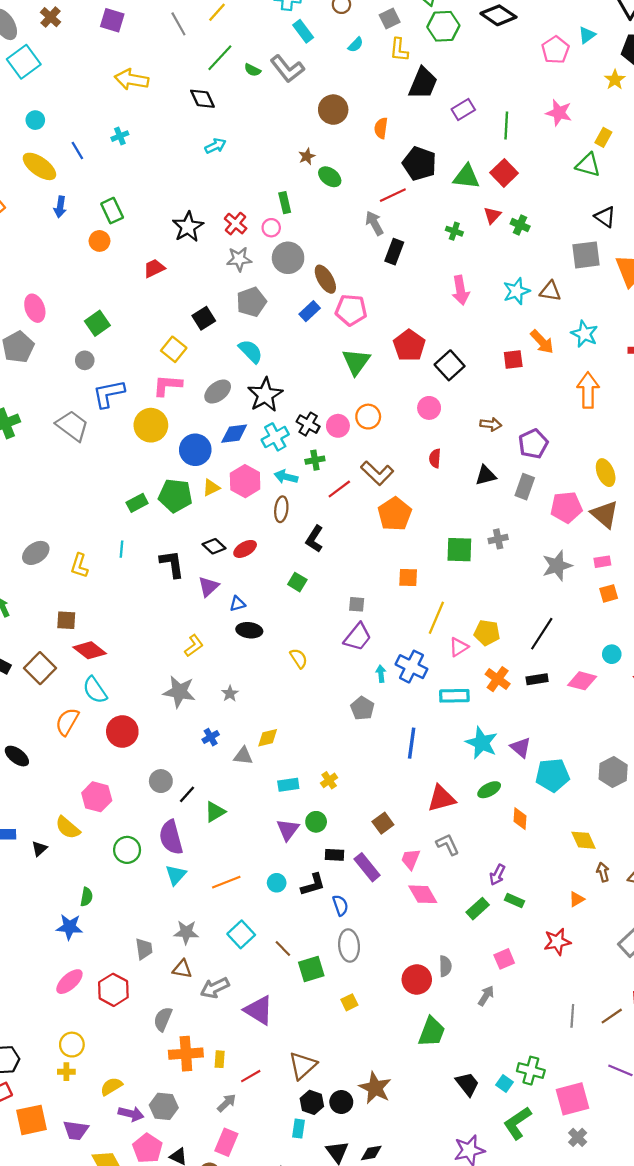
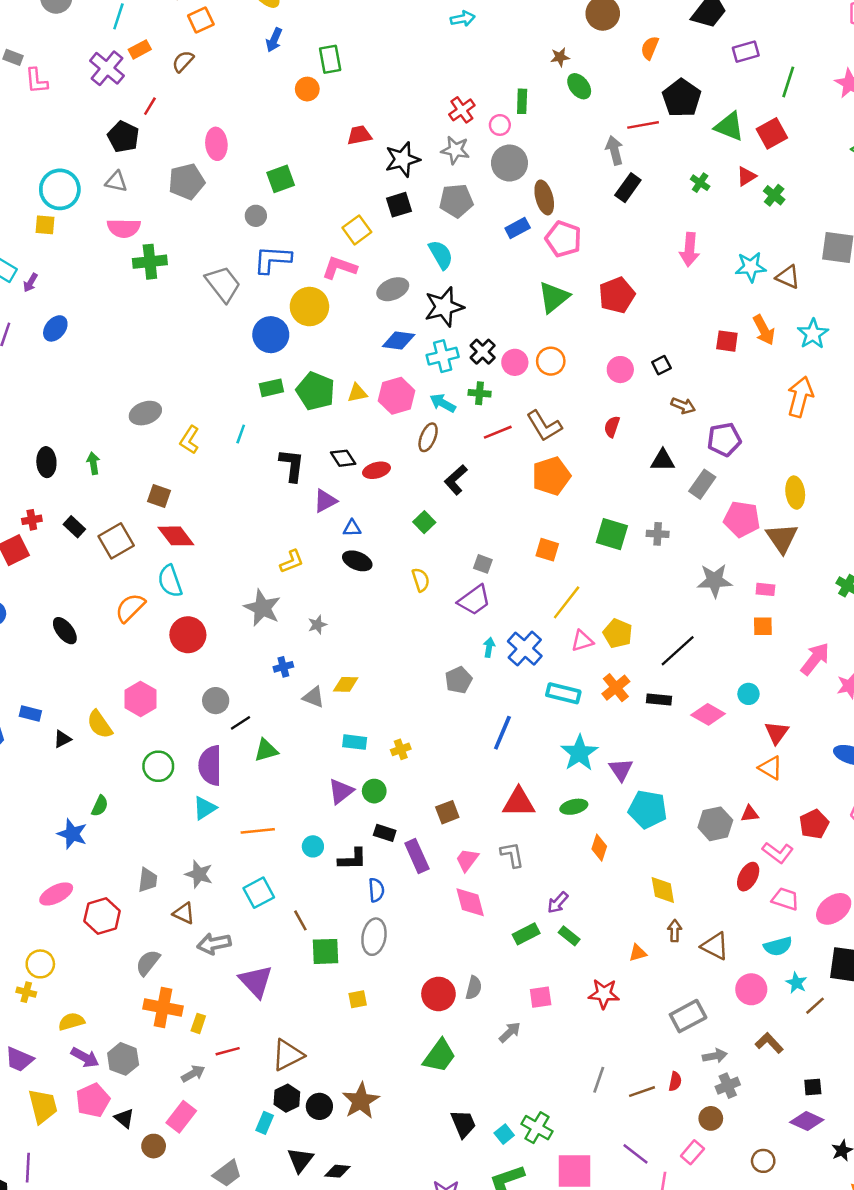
black star: (188, 227) -> (402, 159), moved
black square: (450, 365) -> (661, 365), moved, size x0.6
blue circle: (195, 450) -> (271, 335), moved
yellow semicircle: (299, 658) -> (421, 580), moved

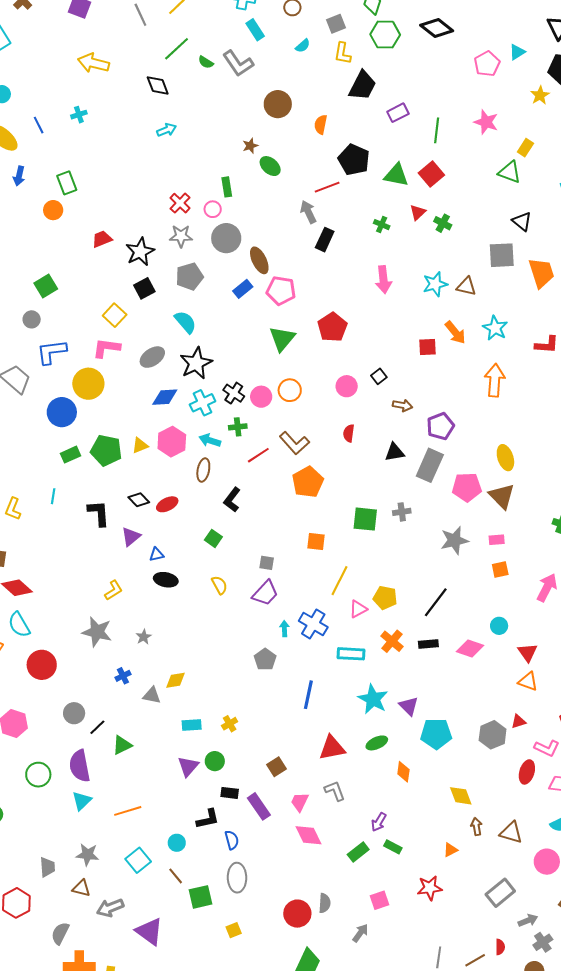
gray rectangle: (702, 484) -> (430, 465), size x1.4
cyan circle: (313, 846) -> (177, 843), moved

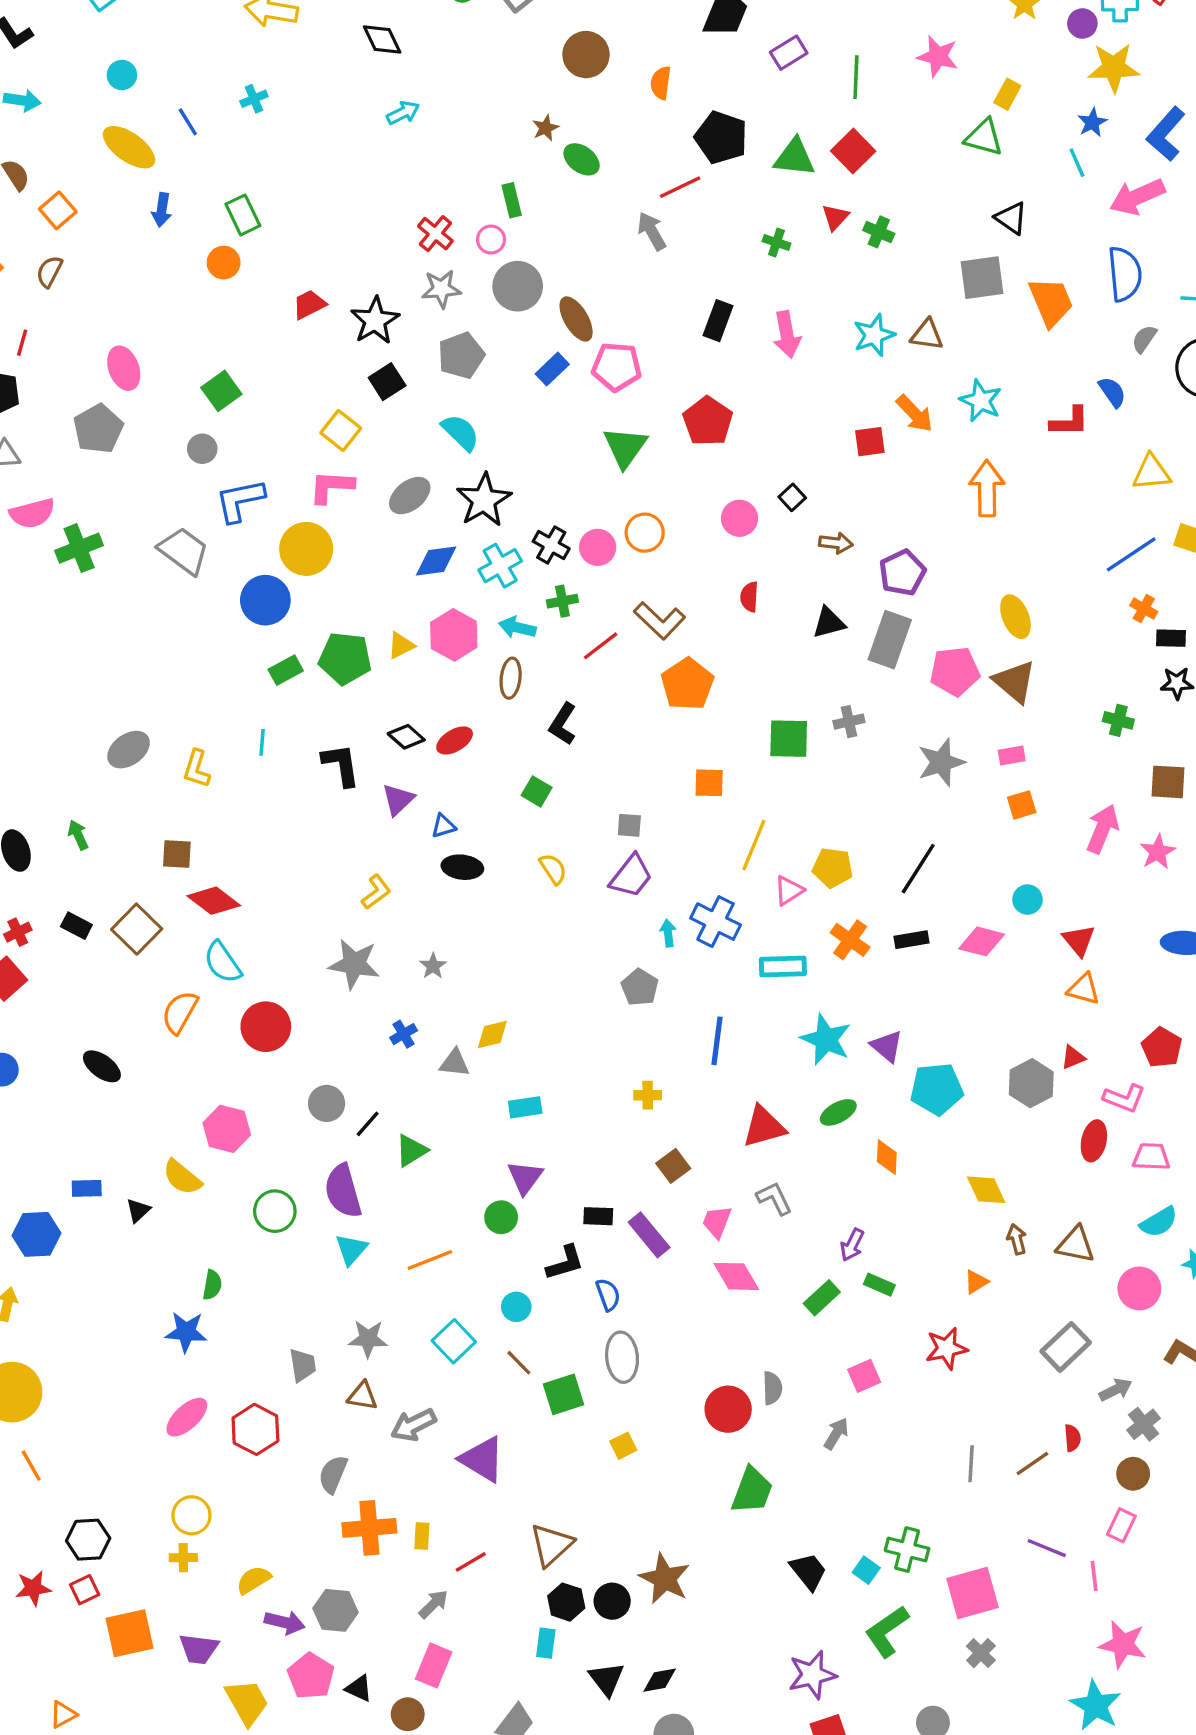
black rectangle: (325, 240) -> (718, 321), moved
yellow cross: (230, 724) -> (648, 1095), moved, turned 35
green circle: (215, 761) -> (501, 1217), moved

